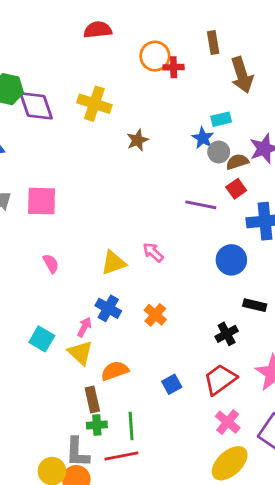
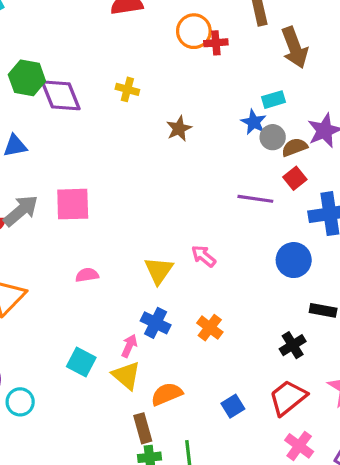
yellow cross: (94, 104) -> (127, 89), size x0.6
yellow triangle: (113, 263) -> (159, 270), turned -32
pink semicircle: (51, 264) -> (87, 275), turned -66

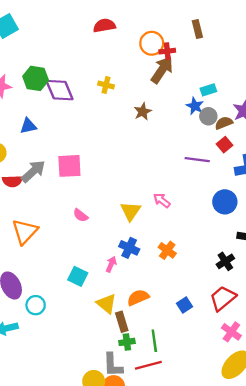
brown arrow: (295, 48) -> (162, 70), moved, turned -124
pink semicircle: (87, 275) -> (81, 215), turned -133
yellow triangle: (126, 375) -> (106, 304), moved

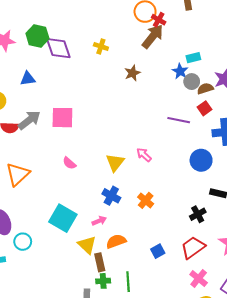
red cross: (167, 51) -> (159, 20), turned 32
pink arrow: (111, 264) -> (99, 221), moved, turned 40
cyan square: (78, 276) -> (63, 218), size x1.5

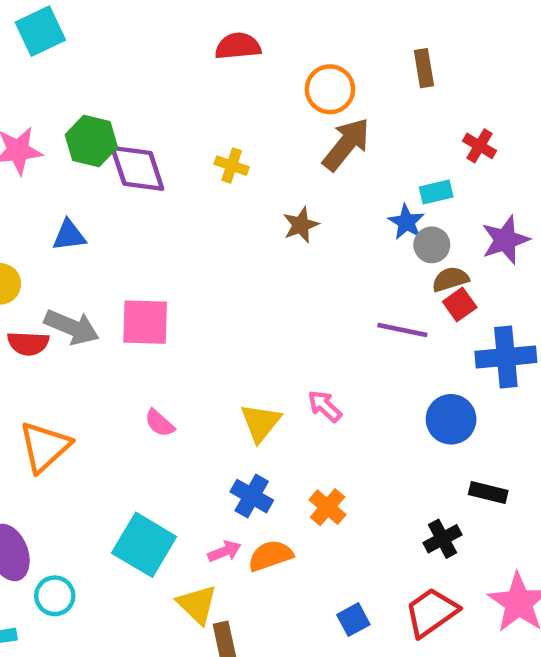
red cross: (159, 20) -> (479, 146), moved
brown semicircle: (205, 89) -> (450, 279), moved
gray arrow: (29, 120) -> (72, 327), turned 60
orange semicircle: (116, 241) -> (270, 556), moved

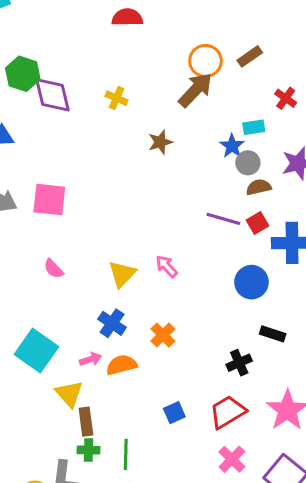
brown rectangle: (424, 68) -> (250, 56), moved, turned 60
orange circle: (330, 89) -> (205, 61), moved
red square: (460, 304) -> (258, 223), moved

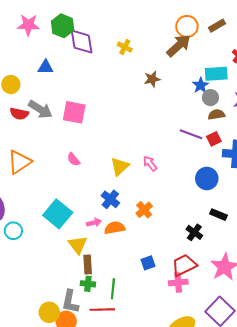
cyan rectangle: (254, 127) -> (216, 74), size x1.5
black cross: (239, 363) -> (194, 232), turned -35
pink cross: (232, 459) -> (178, 282), moved, turned 36

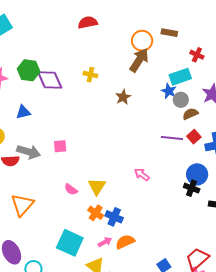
brown rectangle: (217, 26) -> (169, 33), turned 56
pink square: (74, 112) -> (60, 146), size x0.6
yellow triangle: (120, 166) -> (97, 187), moved
orange cross: (144, 210) -> (96, 213), moved
black cross: (194, 232) -> (192, 188), moved

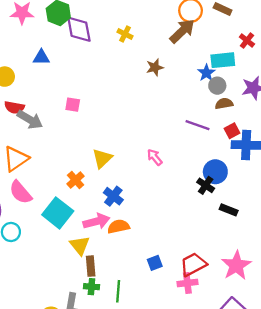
red square: (194, 137) -> (232, 131), moved
gray arrow: (29, 152) -> (30, 120), moved
pink semicircle: (71, 189) -> (21, 192), moved, size x1.6
orange cross: (96, 213) -> (76, 180), moved
pink arrow: (105, 242) -> (96, 221), size x1.6

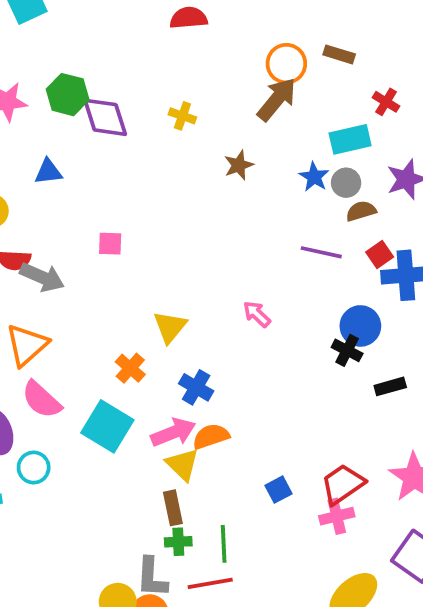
blue star: (206, 73) -> (314, 177), moved
black rectangle: (229, 210) -> (390, 386), turned -30
yellow triangle: (80, 245) -> (183, 465), moved

